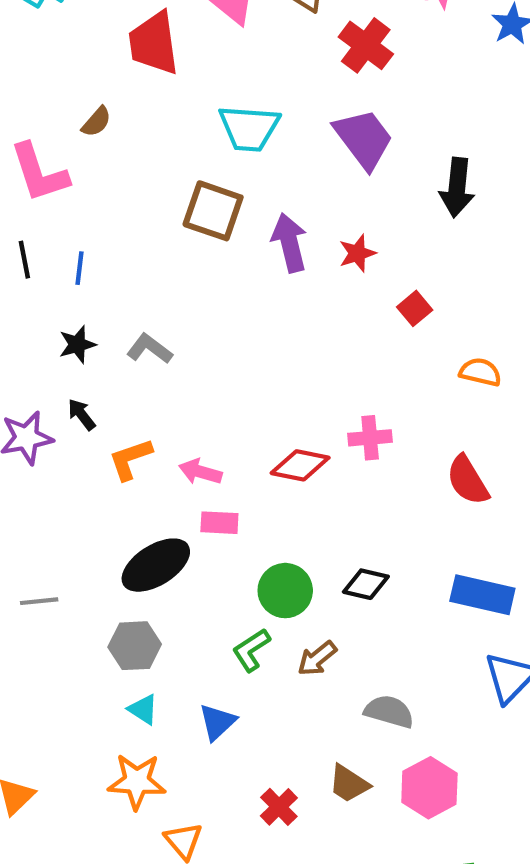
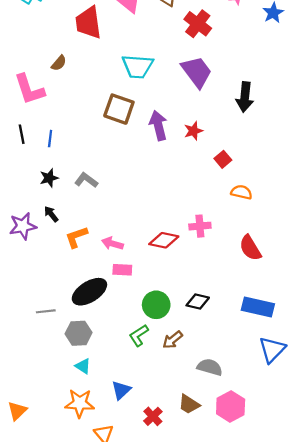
orange semicircle: (480, 372) -> (241, 192), moved
gray line: (39, 601) -> (46, 311), moved
blue triangle: (217, 722) -> (121, 390), moved

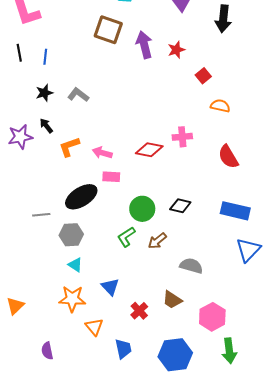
blue triangle: (121, 390) -> (110, 287), turned -30
pink hexagon: (231, 406) -> (212, 317), moved

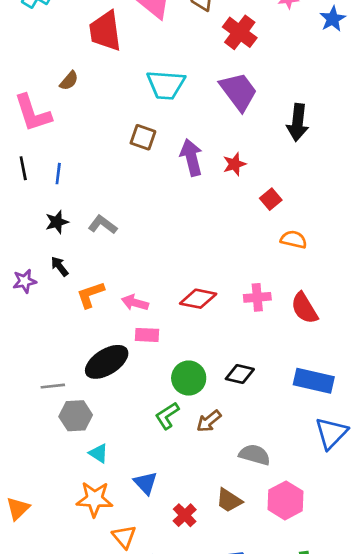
brown square: (108, 30) -> (143, 137), size x0.7
purple star: (20, 137) -> (25, 281), size x0.7
pink cross: (182, 137) -> (257, 297), moved
gray hexagon: (71, 235) -> (76, 416), moved
pink hexagon: (212, 317) -> (286, 500), moved

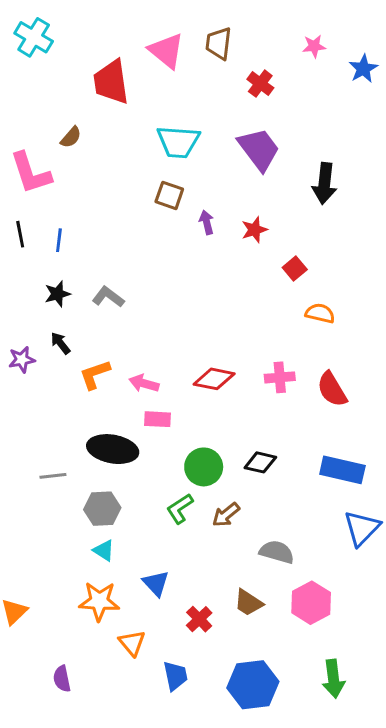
red cross: (240, 32) -> (260, 84), size x0.7
brown square: (143, 137) -> (169, 195), moved
purple arrow: (191, 157) -> (207, 222), size x0.6
black ellipse: (107, 362) -> (113, 449), turned 42
gray hexagon: (76, 416) -> (102, 509), moved

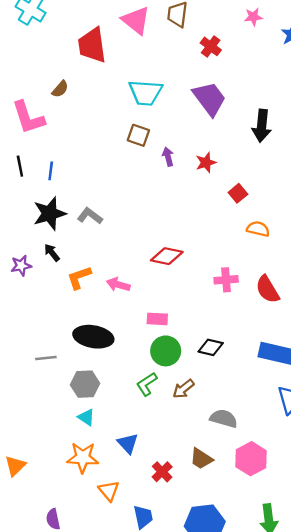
black star: (57, 294) -> (50, 213), size x1.6
red diamond: (214, 379) -> (167, 256), moved
pink rectangle: (157, 419) -> (157, 319), moved

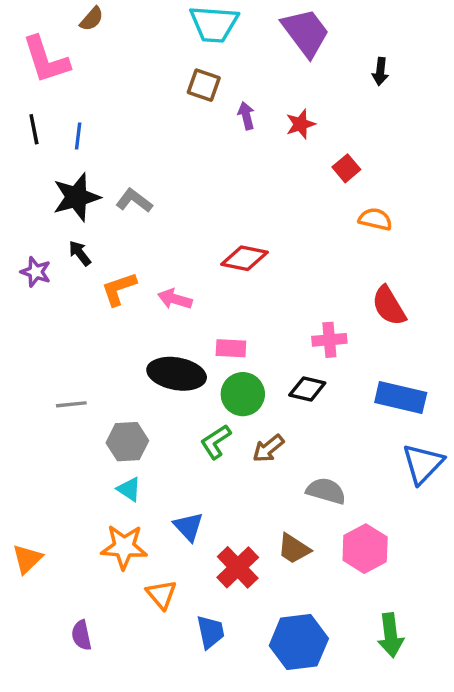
black arrow: (262, 126) -> (380, 72), size x0.6
purple star: (21, 266) -> (36, 272), turned 30
pink cross: (226, 280) -> (329, 340), moved
black ellipse: (93, 337) -> (177, 374), moved
red cross: (162, 472) -> (238, 567), size x1.4

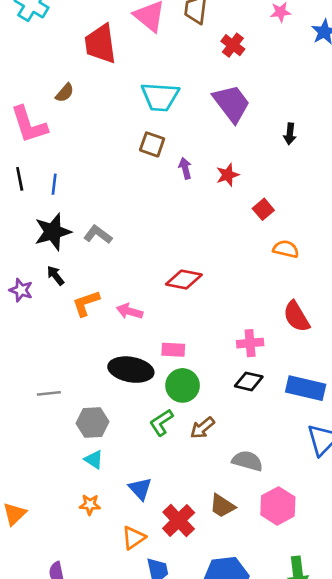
black diamond: (307, 389) -> (249, 381), moved
orange star: (124, 547) -> (90, 505), size x0.6
orange triangle: (161, 594) -> (134, 538), moved, turned 35

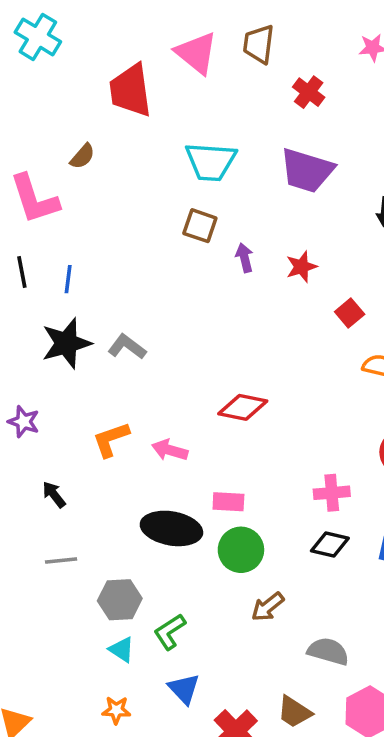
purple trapezoid: (232, 103) -> (307, 170), turned 144
black arrow: (55, 276) -> (54, 495), moved
green L-shape: (161, 423) -> (170, 632), moved

